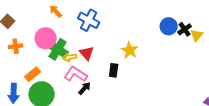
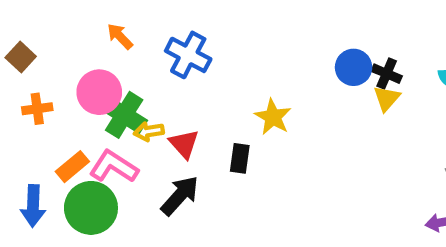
black cross: (185, 29) -> (387, 74), turned -32
yellow triangle: (197, 35) -> (387, 98), moved
red triangle: (87, 53) -> (184, 144), moved
pink L-shape: (76, 74) -> (114, 167), moved
black arrow: (85, 88) -> (180, 196), size x1.5

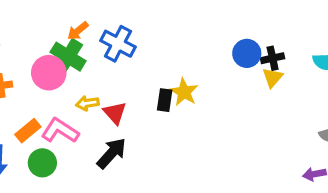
orange arrow: (120, 36) -> (78, 31), moved, turned -85
black cross: (387, 74) -> (273, 58), turned -35
green cross: (124, 115) -> (68, 57), moved
black rectangle: (240, 158) -> (165, 100), moved
green circle: (91, 208) -> (42, 163), size x0.7

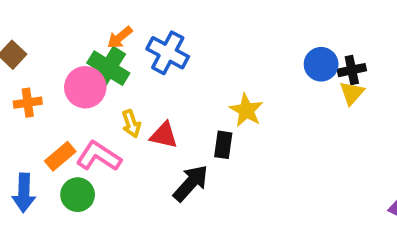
black rectangle: (165, 100) -> (223, 145), moved
yellow arrow: (87, 103) -> (131, 124), turned -100
red triangle: (115, 113) -> (164, 135), turned -35
black arrow: (112, 153) -> (191, 183), moved

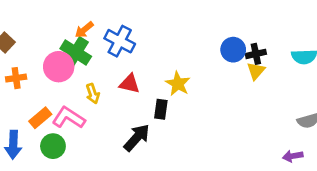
red triangle: (164, 135) -> (130, 84), moved

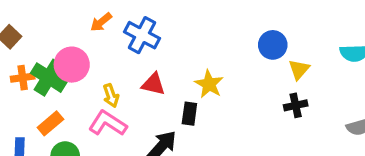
green cross: (76, 52) -> (49, 78), moved
black cross: (256, 54) -> (296, 105), moved
pink L-shape: (69, 118) -> (108, 123), moved

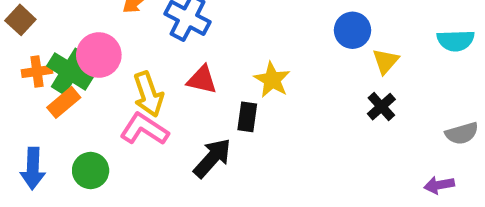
yellow arrow: (111, 96) -> (148, 94), size x1.5
black cross: (296, 105) -> (381, 107), turned -30
orange rectangle: (50, 123) -> (64, 102), moved

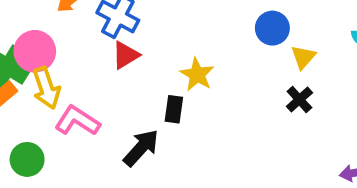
red triangle: (202, 80) -> (126, 55), moved, turned -44
yellow arrow: (148, 94) -> (46, 88), moved

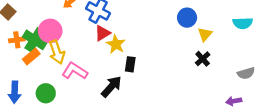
yellow star: (197, 74) -> (116, 44), moved

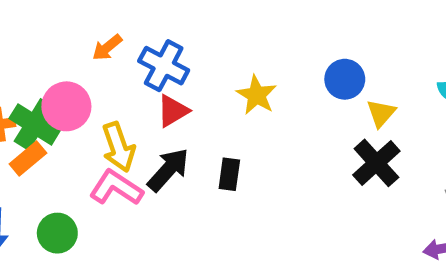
yellow star: (116, 44) -> (256, 95), moved
yellow arrow: (57, 52) -> (118, 147), moved
black cross: (203, 59) -> (376, 163), size x1.5
black arrow: (111, 87) -> (168, 170), moved

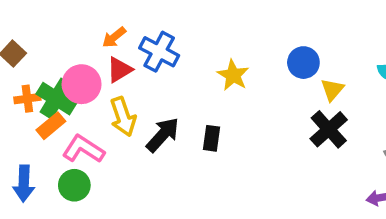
red triangle: (173, 111) -> (119, 70), moved
pink L-shape: (116, 188) -> (83, 149), moved

